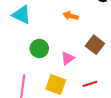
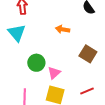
cyan triangle: (22, 15) -> (17, 33), turned 30
pink triangle: (68, 58) -> (54, 73), moved

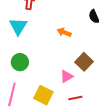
green circle: (36, 63) -> (20, 62), moved
pink triangle: (54, 73) -> (67, 76), moved

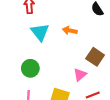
cyan triangle: (18, 26) -> (40, 32), moved

